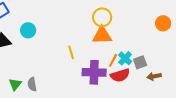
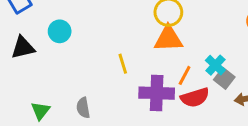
cyan cross: (125, 58) -> (215, 65), moved
gray square: (140, 62) -> (224, 78), turned -32
gray semicircle: (32, 84) -> (83, 108), moved

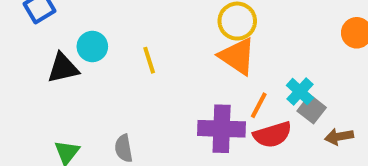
orange triangle: (168, 39) -> (237, 56), turned 36
black triangle: (23, 47) -> (63, 68), moved
yellow line: (123, 64) -> (149, 60), moved

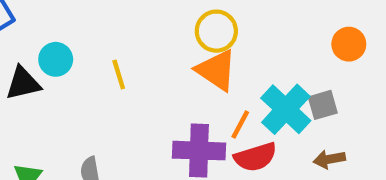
cyan cross: (300, 92) -> (286, 109), size x1.6
gray square: (312, 109) -> (323, 105), moved, turned 36

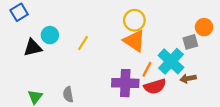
yellow line: (119, 75) -> (83, 43), turned 49
gray square: (323, 105) -> (190, 42), moved
brown arrow: (329, 159) -> (188, 78), moved

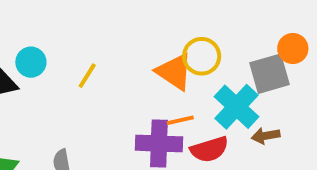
yellow circle: (134, 20) -> (202, 56), moved
gray square: (190, 42) -> (270, 74), size x1.5
orange line: (147, 69) -> (180, 120), moved, turned 49

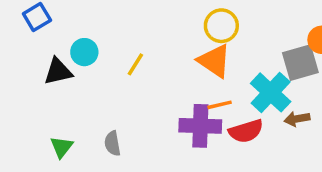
yellow circle: (202, 56) -> (221, 26), moved

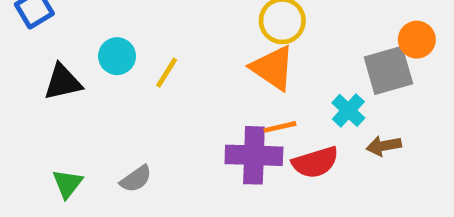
cyan circle: (84, 52) -> (117, 56), moved
cyan cross: (271, 92) -> (348, 110), size x0.6
gray semicircle: (112, 143) -> (136, 179), turned -115

